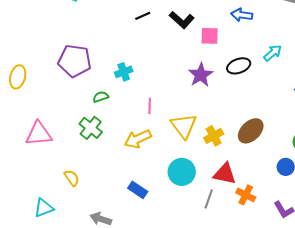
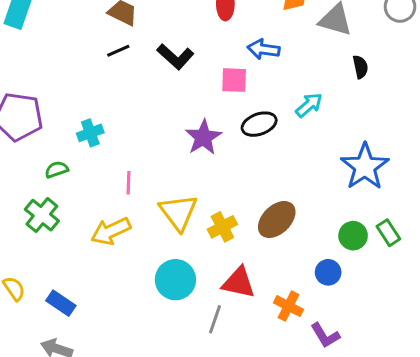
pink square: (210, 36) -> (234, 80), moved
blue rectangle: (138, 190) -> (61, 303), moved
orange cross: (246, 195) -> (288, 306), moved

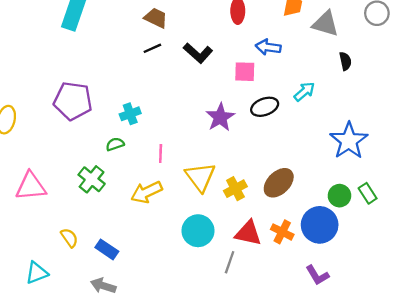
green semicircle: (57, 170) -> (115, 144), moved
blue circle: (328, 272) -> (320, 225), size x1.8
orange cross: (288, 306) -> (282, 232), moved

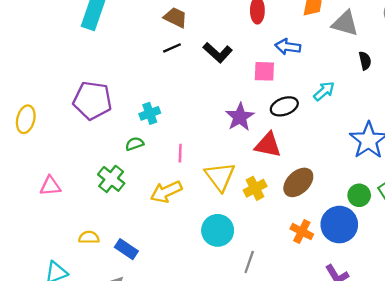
pink triangle: (31, 186) -> (50, 186), size x0.7
red triangle: (248, 233) -> (268, 145), moved
yellow semicircle: (69, 238) -> (89, 237), turned -54

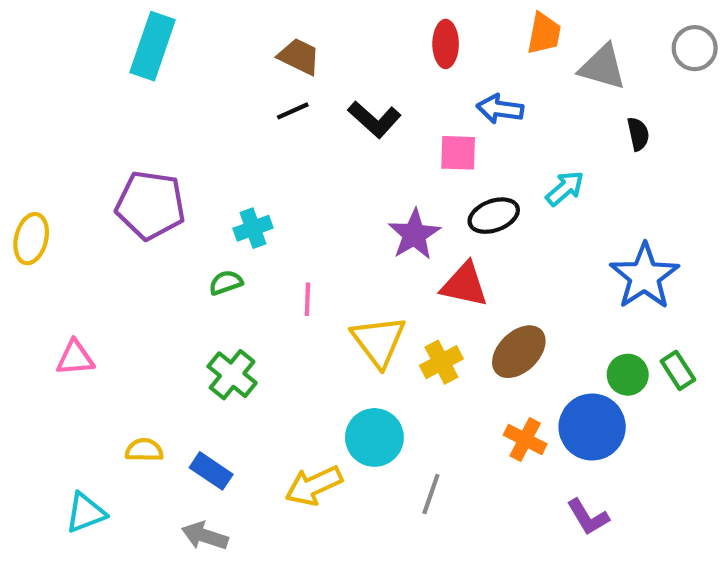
green cross: (111, 179) -> (232, 375), moved
yellow arrow: (166, 192) -> (314, 486), moved

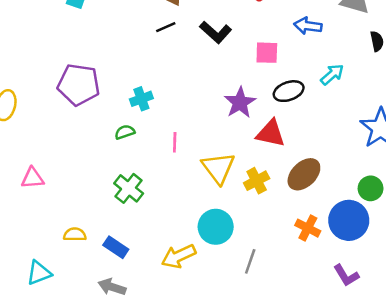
blue arrow: (500, 109) -> (308, 26), moved

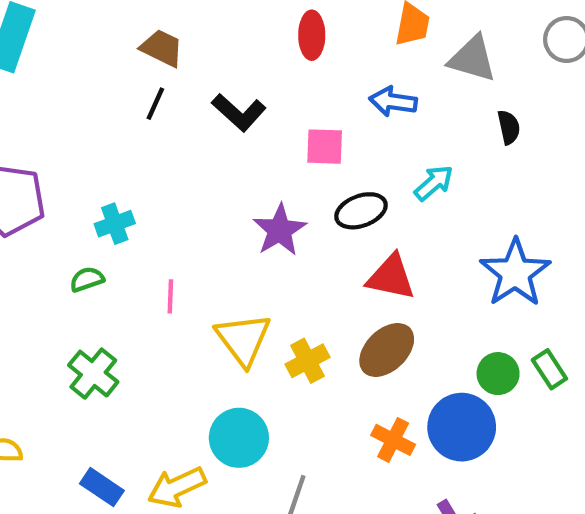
black line: (166, 27) -> (155, 104), turned -42
red triangle: (271, 133) -> (391, 277), moved
blue rectangle: (116, 247) -> (102, 487), moved

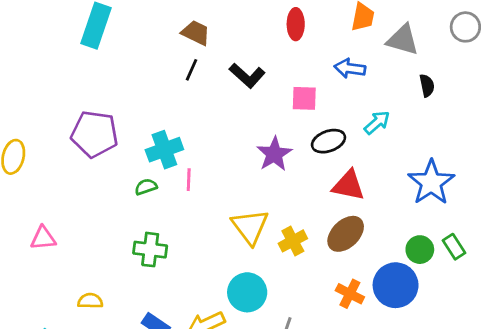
cyan cross: (115, 224) -> (164, 150), size x1.4
pink line: (170, 296) -> (189, 180), moved
green cross: (93, 374) -> (150, 250), turned -32

